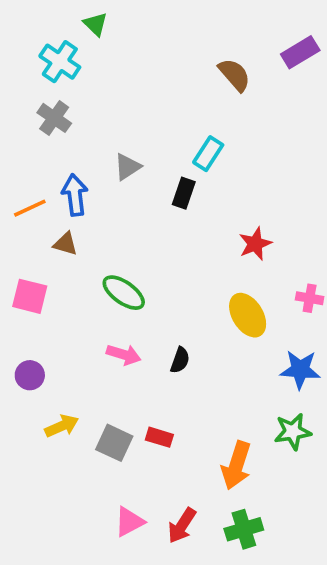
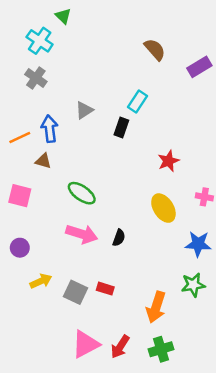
purple rectangle: (300, 52) -> (199, 67), moved
pink arrow: (124, 355) -> (82, 234), size x1.4
pink triangle: (129, 522) -> (85, 344), size x1.4

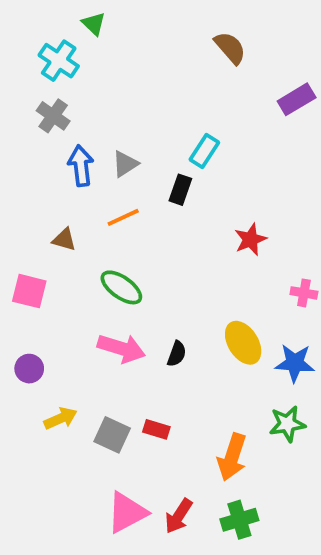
brown semicircle: (155, 49) -> (230, 48), moved
blue arrow: (50, 129) -> (81, 166), moved
orange line: (20, 137) -> (123, 217), moved
yellow ellipse: (163, 208) -> (243, 343), moved

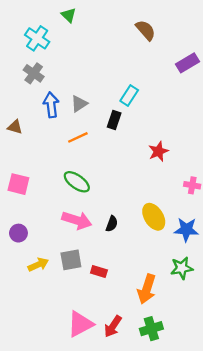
green triangle: (94, 24) -> (69, 15), moved
brown triangle: (64, 239) -> (15, 127), moved
gray square: (112, 435) -> (71, 260), moved, turned -35

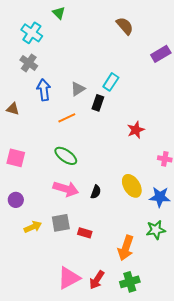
gray triangle: (79, 104) -> (78, 89), moved

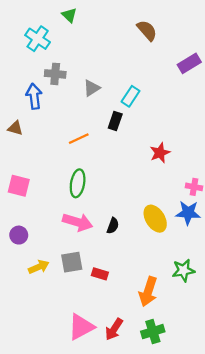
gray cross: (29, 63) -> (55, 74), moved, turned -30
gray triangle: (78, 89) -> (92, 88), moved
blue arrow: (44, 90) -> (34, 96), moved
green ellipse: (66, 156) -> (78, 183), turned 65
blue star: (160, 197) -> (188, 213), moved

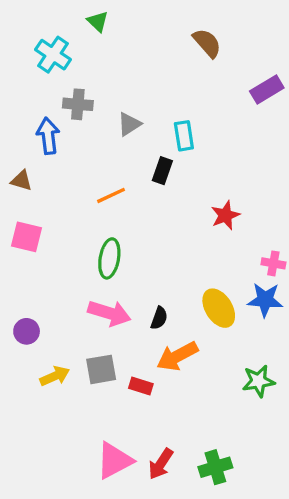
cyan rectangle: (130, 96) -> (184, 136), turned -42
pink square: (19, 186) -> (27, 237), moved
orange arrow: (148, 292) -> (177, 356), moved, turned 44

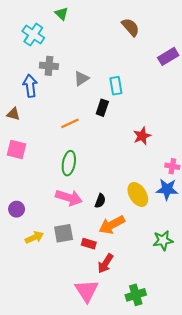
pink triangle: (114, 461) -> (87, 291), moved, turned -35
red arrow: (161, 464) -> (105, 264), moved

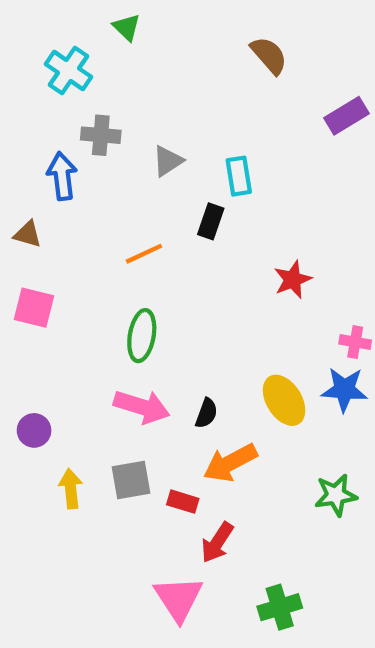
yellow arrow: (34, 237) -> (71, 489), turned -72

